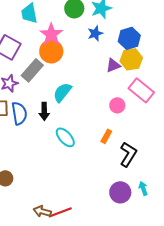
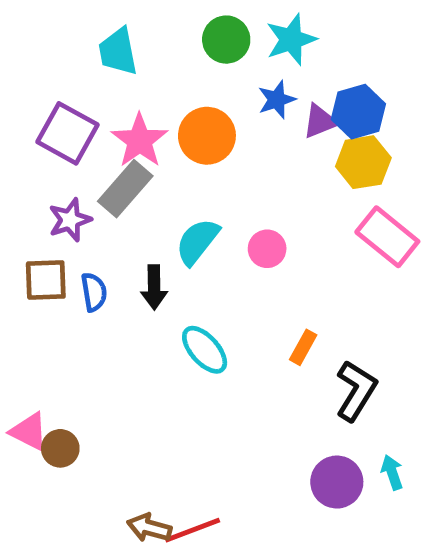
pink star: (51, 34) -> (140, 141), moved
orange circle: (51, 51) -> (207, 136), moved
purple triangle: (113, 65) -> (320, 121), moved
pink circle: (117, 105) -> (267, 249), moved
blue semicircle: (19, 113) -> (94, 292), size x0.7

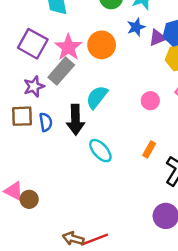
pink circle: (267, 249) -> (150, 101), moved
black arrow: (154, 287) -> (75, 120), size x1.4

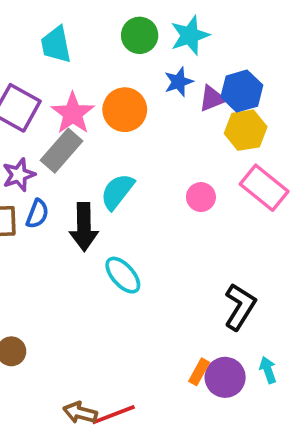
blue semicircle: (46, 122) -> (37, 214), moved, turned 30
orange rectangle: (149, 149) -> (199, 372), moved

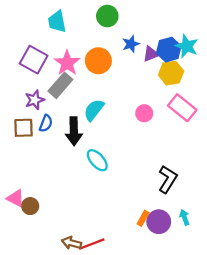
cyan star: (190, 35) -> (187, 46), moved, turned -30

